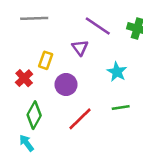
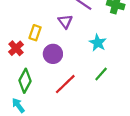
green line: (121, 107) -> (101, 74), turned -40

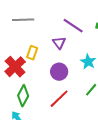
red cross: (16, 48) -> (15, 67), size x1.5
purple circle: (53, 54) -> (59, 72), moved

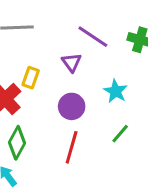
red line: (59, 99) -> (72, 147), turned -30

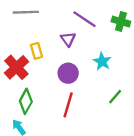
yellow rectangle: (31, 78) -> (36, 51), turned -35
green line: (120, 134) -> (115, 97), moved

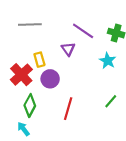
cyan star: (102, 61) -> (108, 61), moved
purple circle: (68, 73) -> (50, 79), moved

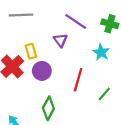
green diamond: (30, 105) -> (48, 108), moved
red line: (68, 109) -> (78, 80), moved

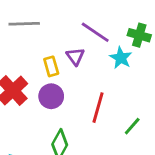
yellow rectangle: (31, 51) -> (51, 66), moved
cyan star: (101, 52) -> (121, 58), moved

